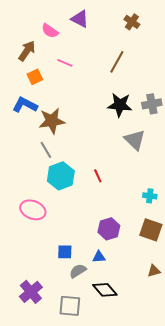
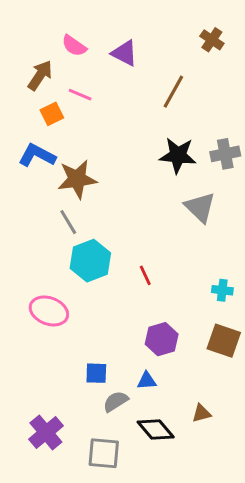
purple triangle: (80, 19) -> (124, 53), moved
brown cross: (132, 22) -> (212, 40), moved
pink line: (65, 63) -> (80, 95), moved
red line: (98, 176) -> (145, 275), moved
brown triangle: (154, 271) -> (202, 413), moved

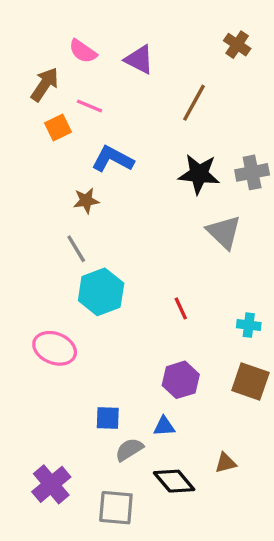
blue L-shape: (37, 155) -> (113, 159), moved
brown star: (77, 179) -> (86, 201), size x0.6
red line: (145, 275) -> (181, 308), moved

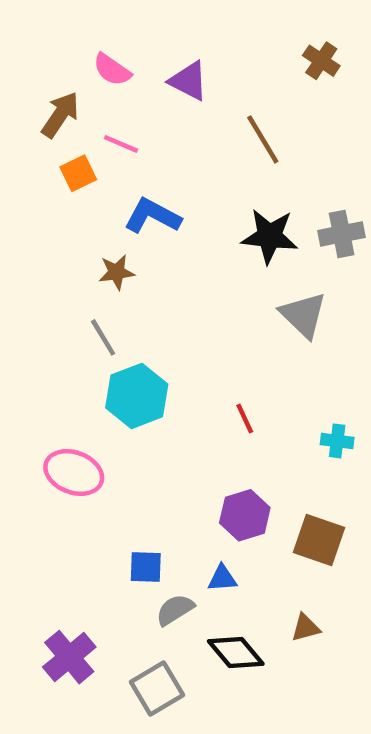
brown line: (194, 103) -> (263, 139), turned -60
brown square: (250, 382) -> (319, 540), moved
gray square: (116, 508) -> (157, 689), turned -36

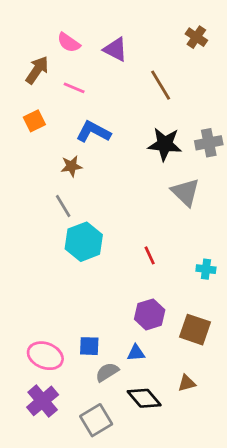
orange square: (78, 173) -> (34, 121), moved
pink ellipse: (74, 472) -> (45, 356), moved

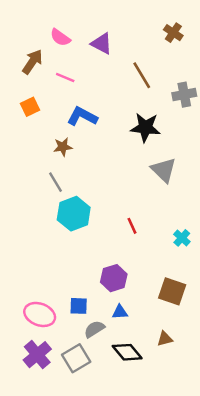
gray cross: (209, 143) -> (184, 95), moved
cyan cross: (206, 269) -> (182, 238), turned 35
purple hexagon: (150, 314) -> (114, 278), moved
gray square: (96, 420) -> (76, 358), moved

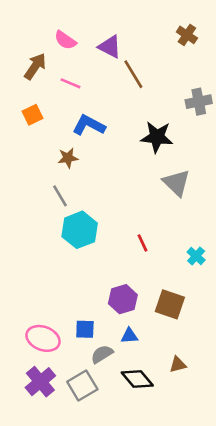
brown line: (142, 75) -> (133, 74), moved
brown square: (172, 291) -> (170, 304), moved

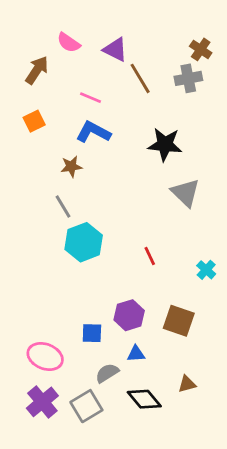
brown cross: (187, 35) -> (201, 49), moved
pink line: (71, 83) -> (91, 98), moved
gray cross: (199, 102) -> (188, 78), moved
blue square: (85, 329) -> (92, 333), moved

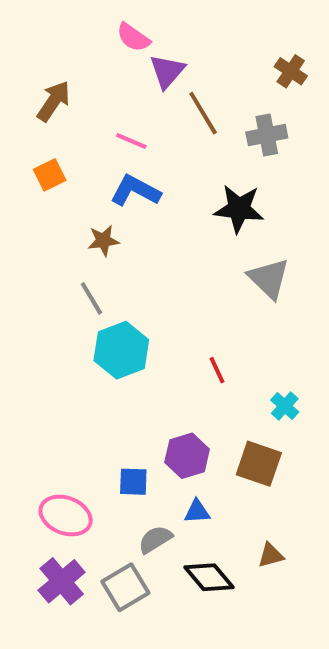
pink semicircle: (69, 43) -> (133, 37), moved
purple triangle: (115, 49) -> (167, 71), turned 44
gray cross: (188, 78) -> (267, 135), moved
cyan cross: (206, 270) -> (285, 406), moved

